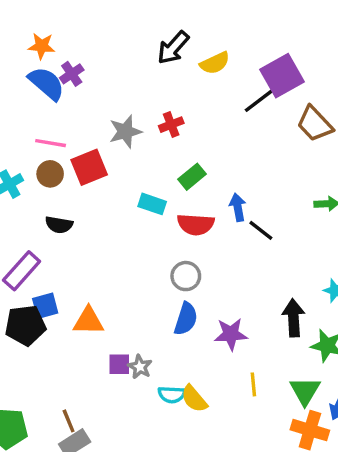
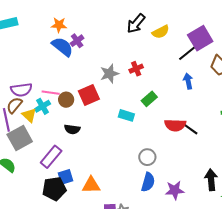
pink line: (51, 143) -> (51, 93), moved
blue arrow: (238, 207) -> (188, 81), moved
red semicircle: (196, 224) -> (175, 125), moved

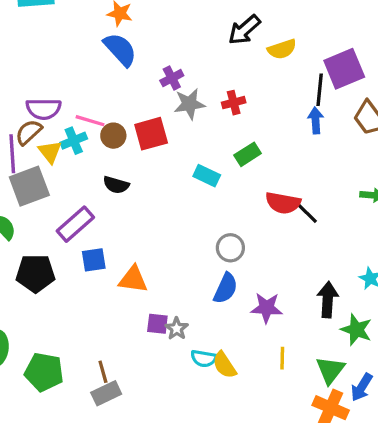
purple cross: (77, 41) -> (172, 78), moved
black line: (187, 53) -> (320, 90), turned -54
blue arrow: (188, 81) -> (316, 120), moved
black pentagon: (54, 189) -> (35, 273), moved

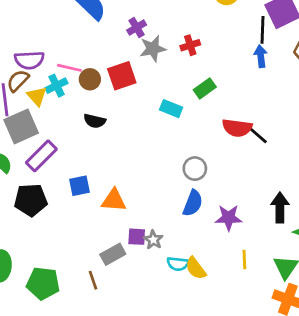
purple rectangle: (75, 224) -> (41, 156), moved
gray rectangle: (106, 393) -> (113, 254), moved

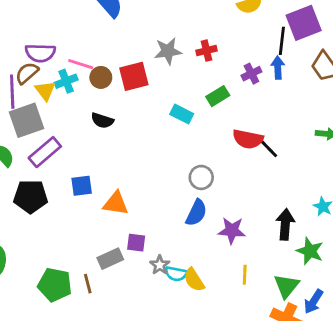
purple cross: (137, 28) -> (251, 74), moved
gray star: (153, 240) -> (160, 265), moved
green pentagon: (43, 283) -> (55, 285), moved

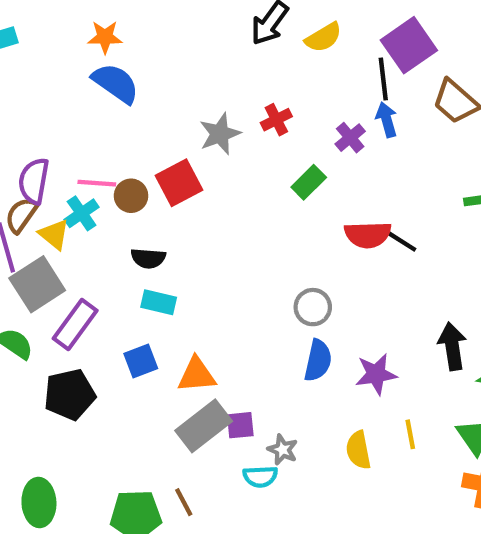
purple semicircle: (40, 53) -> (34, 181), turned 112
cyan rectangle: (182, 114) -> (159, 302), moved
gray rectangle: (110, 259) -> (204, 426), moved, size x1.4
cyan semicircle: (176, 274) -> (260, 477), moved
yellow semicircle: (194, 280) -> (358, 450), moved, turned 35

